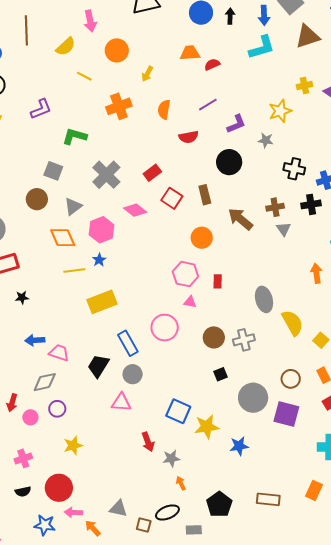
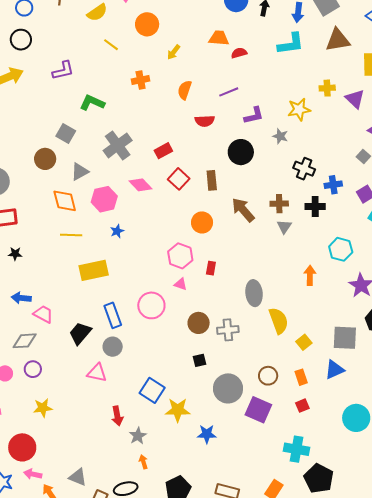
orange cross: (119, 106) -> (141, 80), size x0.7
blue star: (99, 260) -> (117, 231), moved
gray star: (171, 458) -> (138, 436), turned -30

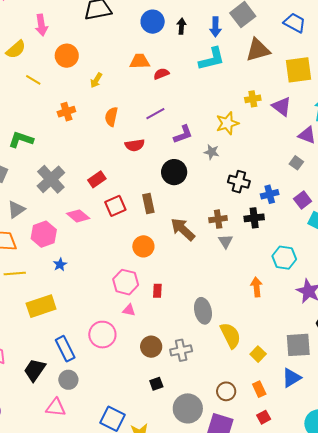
red square: (179, 179) -> (115, 206), turned 30

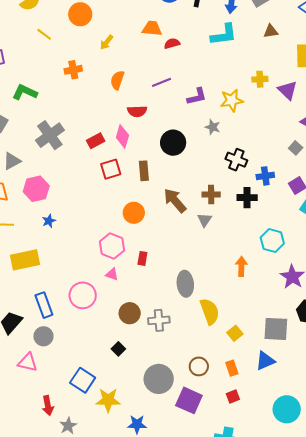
brown triangle: (258, 50) -> (271, 31), size x0.6
purple L-shape: (183, 134) -> (197, 96), moved
pink diamond: (78, 216) -> (122, 136), moved, turned 60
gray triangle: (226, 241) -> (205, 220), moved
black square: (156, 384) -> (118, 349), moved, turned -32

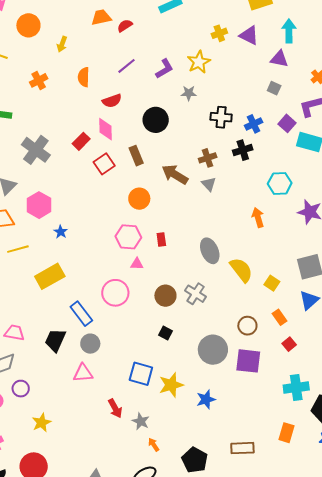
gray cross: (159, 320) -> (196, 294), turned -35

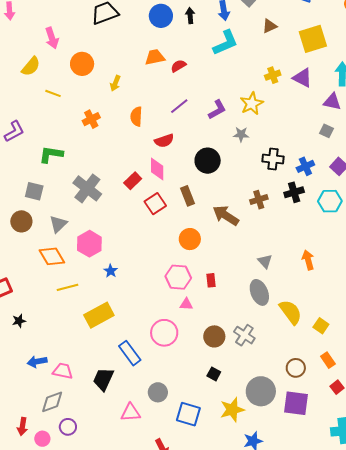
cyan hexagon: (280, 183) -> (330, 201), moved
gray triangle: (209, 184) -> (265, 261), moved
gray circle: (90, 344) -> (158, 392), moved
yellow star: (171, 385) -> (232, 410), moved

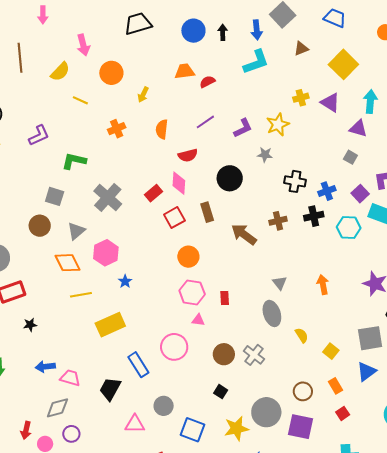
yellow square: (313, 39) -> (343, 64), turned -32
orange circle: (190, 239) -> (188, 257), moved
yellow semicircle: (291, 312) -> (302, 335), size x0.6

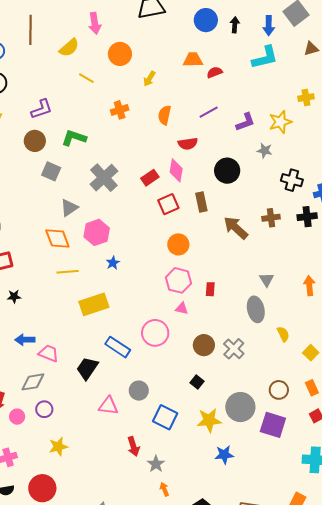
brown circle: (40, 226) -> (35, 141), moved
blue rectangle: (138, 365) -> (118, 347), turned -30

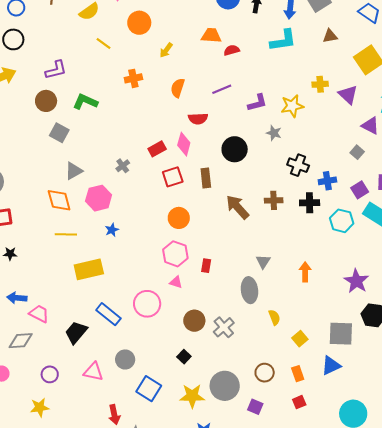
gray cross: (104, 178) -> (123, 166), moved, size x0.5
purple circle: (44, 409) -> (50, 374), moved
purple square: (273, 425) -> (255, 407), size x0.6

